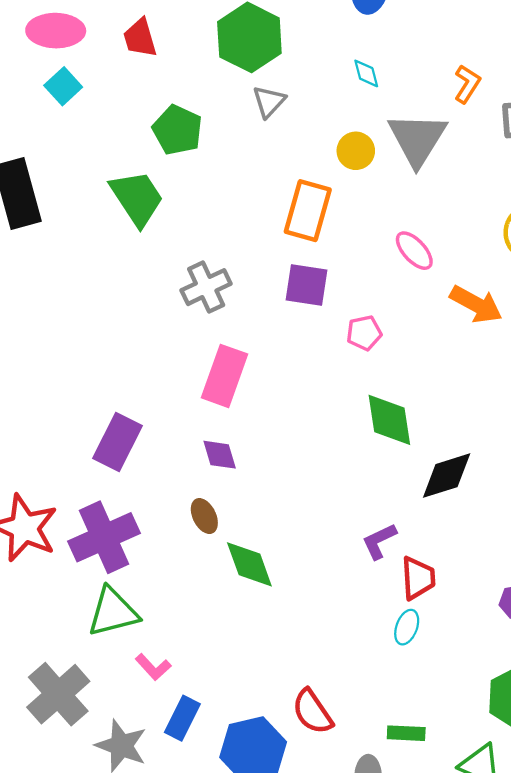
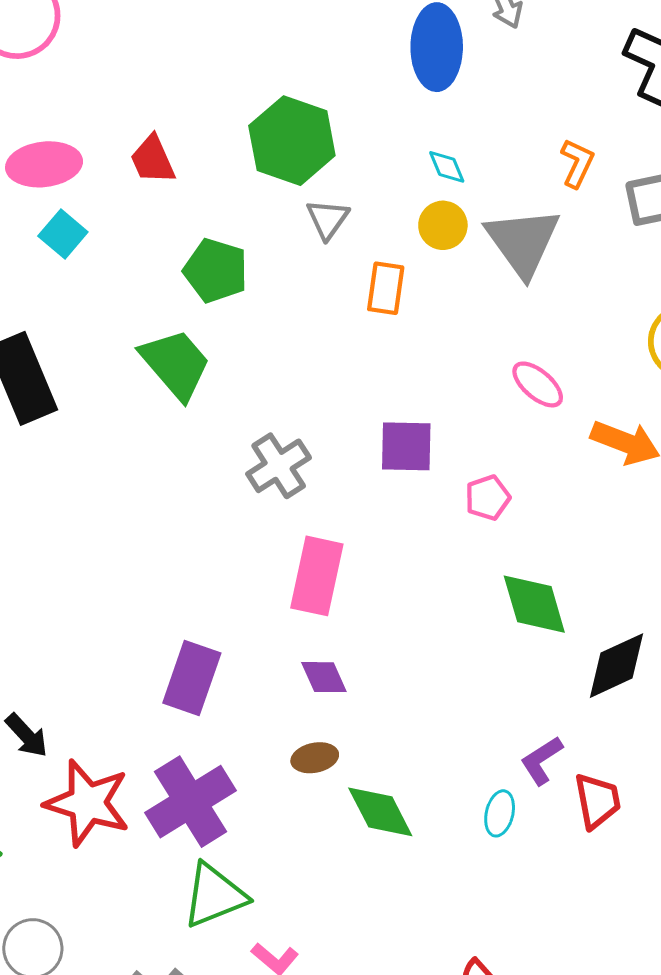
yellow circle: (356, 151) -> (443, 225), moved
orange rectangle: (308, 211) -> (386, 288), moved, size x0.7
brown ellipse: (204, 516) -> (315, 758), turned -68
cyan ellipse: (407, 627) -> (500, 813), moved

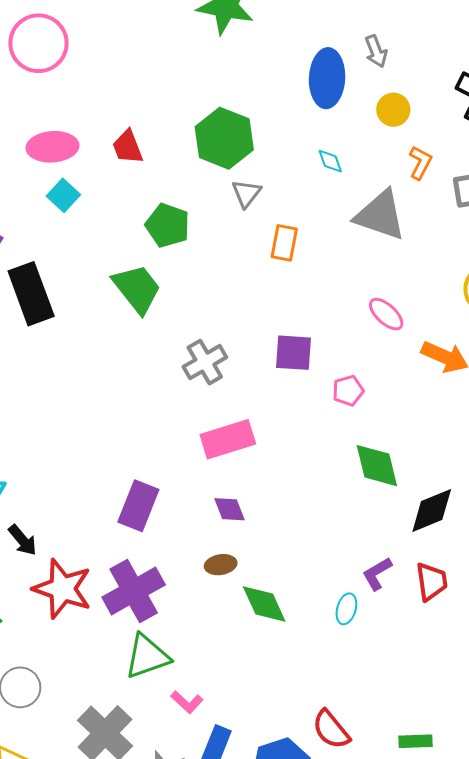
yellow circle: (443, 225) -> (393, 110), moved
gray triangle: (523, 242) -> (380, 215), turned -38
pink rectangle: (317, 576) -> (228, 439), turned 58
red trapezoid: (597, 801) -> (431, 582), moved

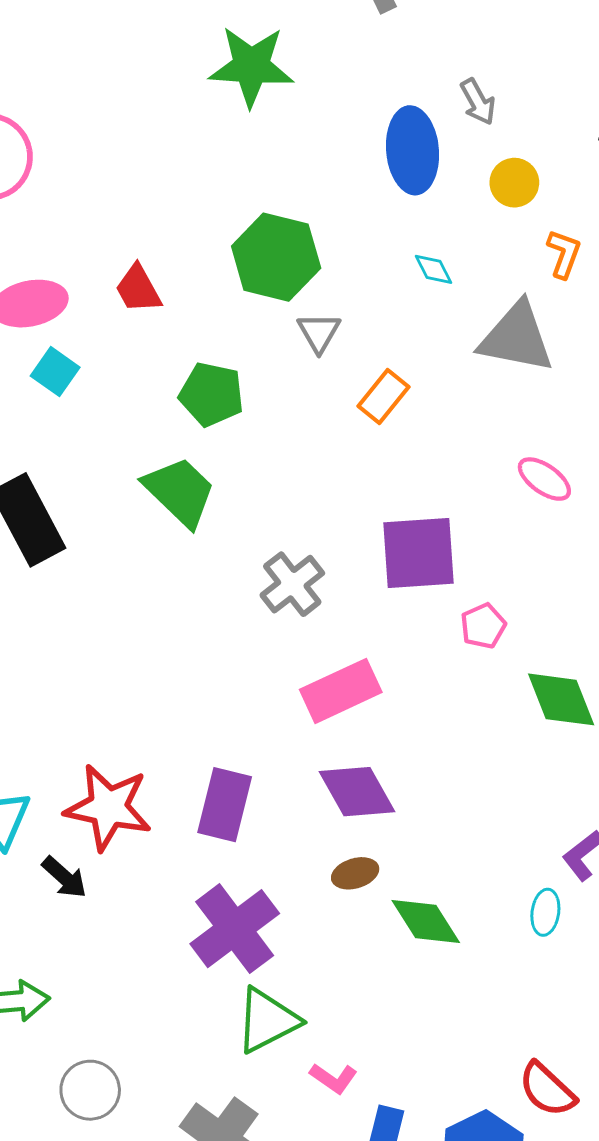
orange rectangle: (284, 243) -> (383, 397), turned 36
purple square: (294, 353) -> (418, 553), size x1.4
pink pentagon: (348, 391) -> (483, 626), moved
purple diamond: (230, 509) -> (357, 792), size x1.6
red star: (62, 589) -> (108, 807), moved

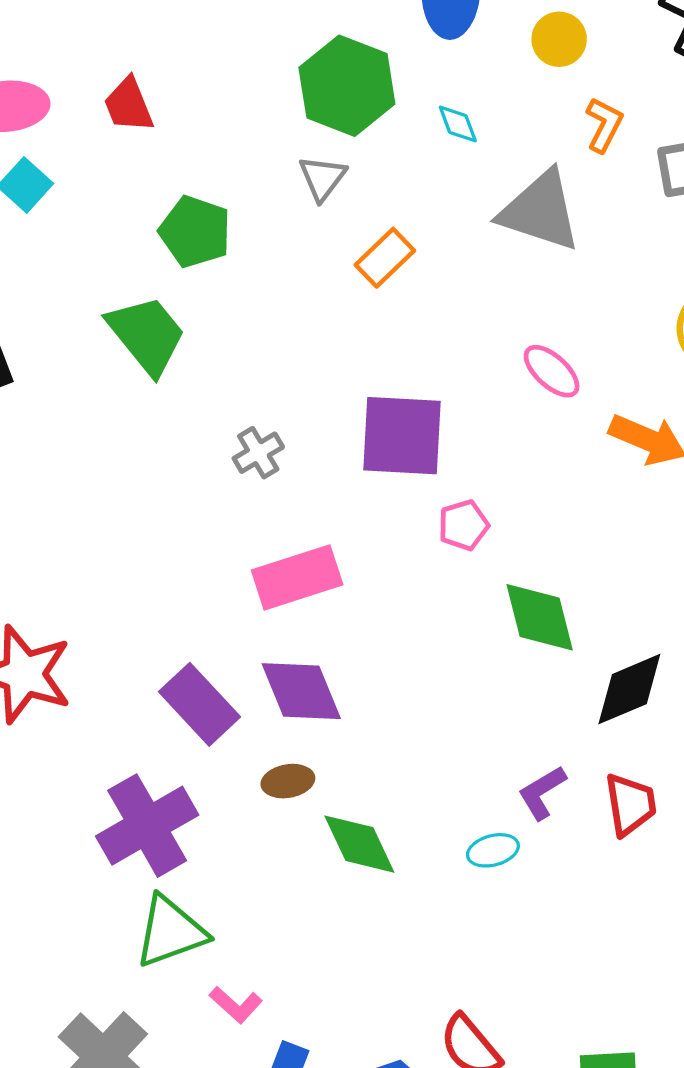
green hexagon: (276, 257) -> (347, 86), moved
gray cross: (292, 584) -> (258, 453), size x0.7
purple rectangle: (225, 805) -> (200, 704), moved, turned -64
cyan ellipse: (545, 912) -> (493, 850), turned 60

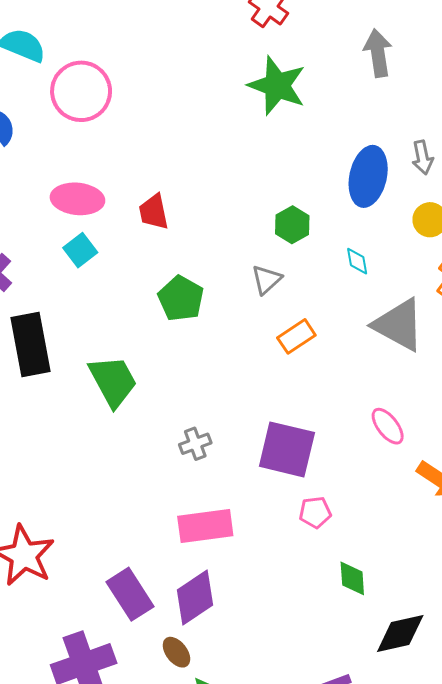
green hexagon: (347, 86) -> (292, 225), size x0.6
green trapezoid: (147, 335) -> (113, 381), moved
green diamond: (540, 617) -> (352, 578), size x0.7
purple diamond: (301, 691) -> (195, 597), turned 68
brown ellipse: (288, 781) -> (176, 652), turned 52

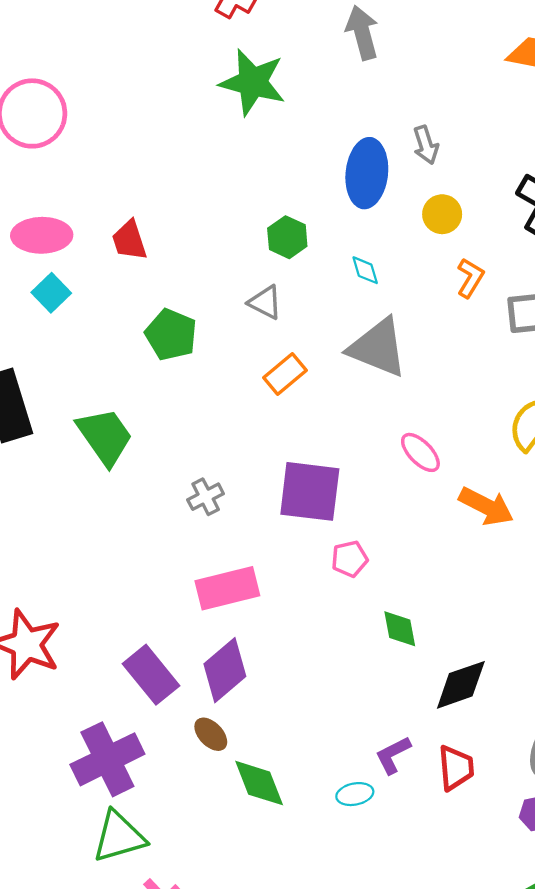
gray triangle: (266, 280) -> (265, 302), turned -44
gray triangle: (399, 325) -> (378, 348), moved
orange rectangle: (296, 336) -> (285, 374), moved

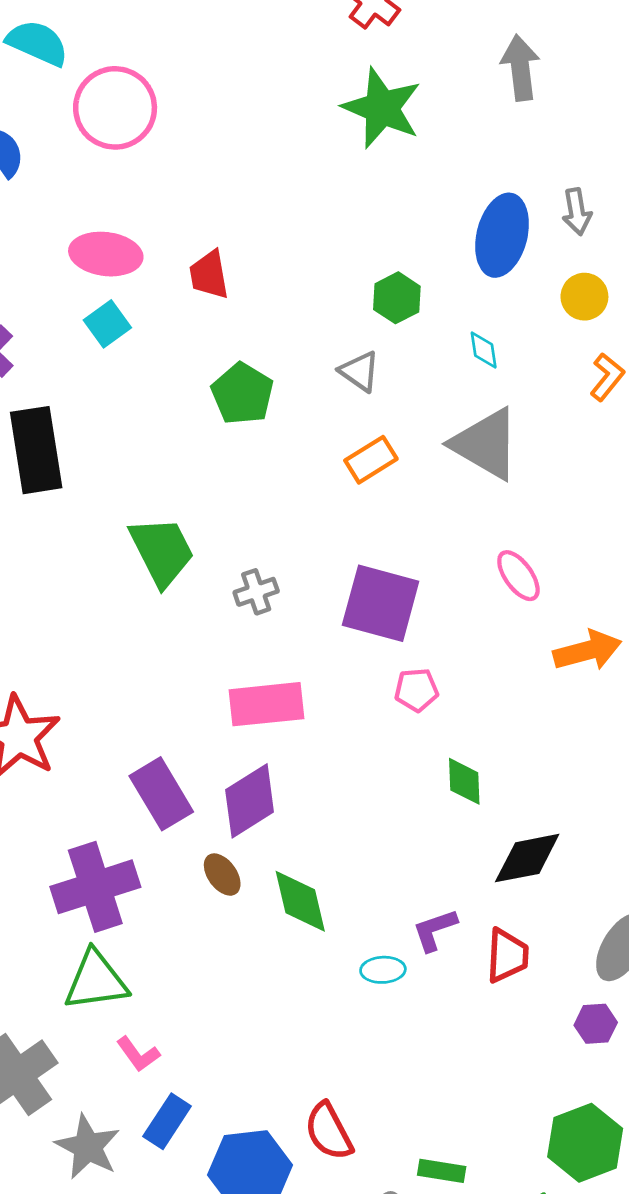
green trapezoid: (105, 436) -> (162, 551), moved
orange arrow: (486, 506) -> (587, 651), turned -50
green diamond: (259, 783) -> (300, 901), moved

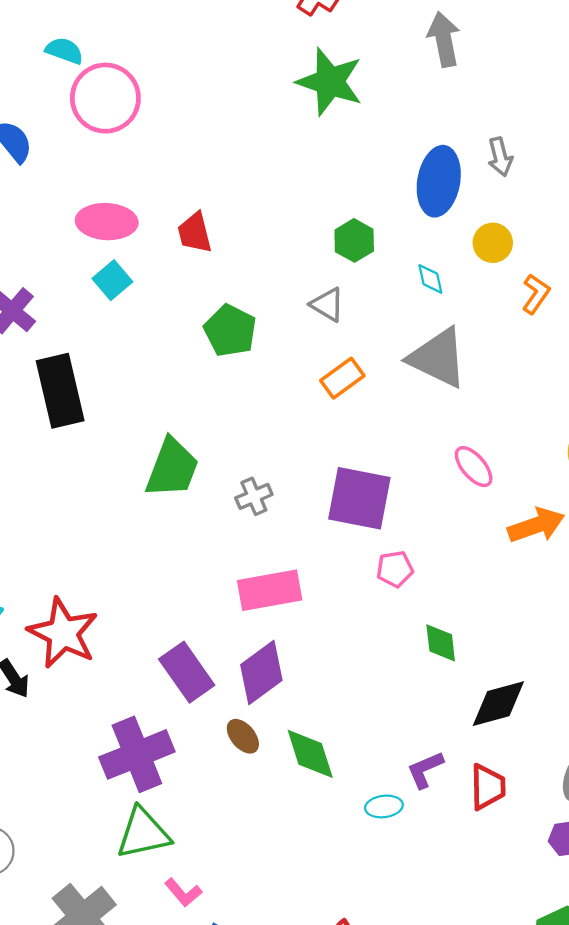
cyan semicircle: (37, 43) -> (64, 51), moved, size x0.7
yellow circle: (584, 297) -> (493, 243), moved
green trapezoid: (162, 551) -> (172, 468), turned 52

